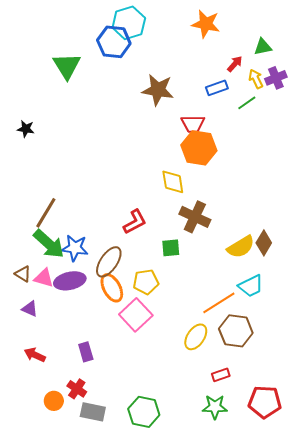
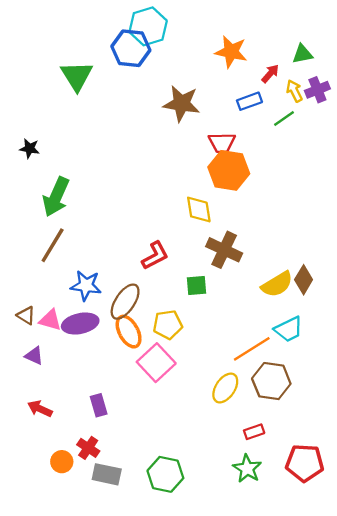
orange star: (206, 24) -> (231, 52), moved
green arrow: (49, 244) -> (56, 197), moved, turned 72
green star: (215, 407) -> (247, 469), turned 30

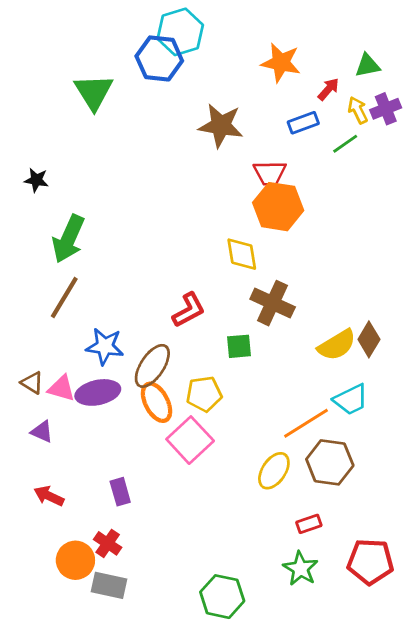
orange circle: (62, 462) -> (75, 560), size x1.4
gray rectangle: (107, 474) -> (109, 585), moved
green hexagon: (165, 474) -> (222, 597), moved

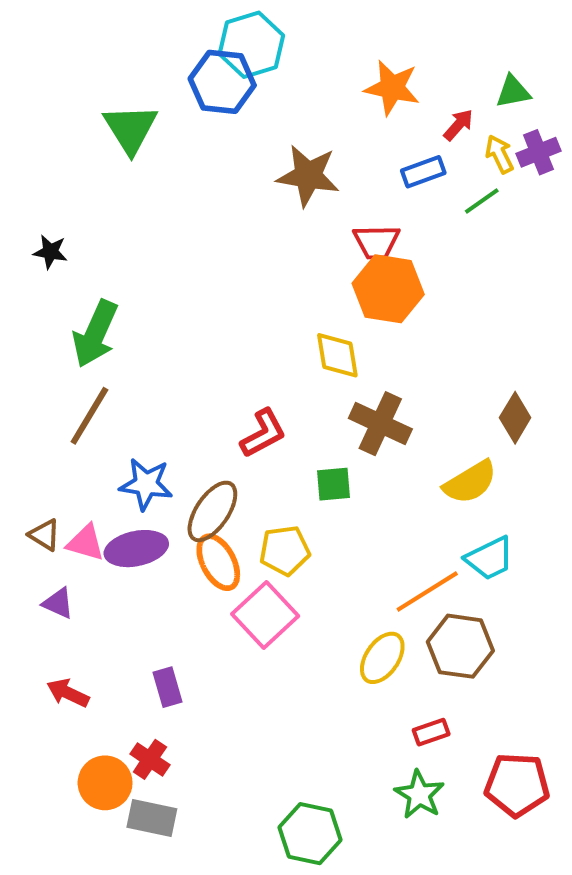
brown diamond: (369, 339) -> (515, 418), moved

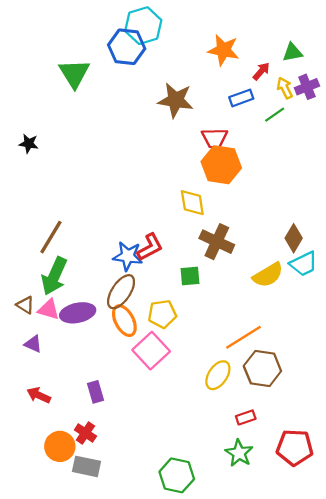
green arrow: (95, 334) -> (54, 276), moved
blue star: (146, 484) -> (128, 256), moved
cyan trapezoid: (490, 558) -> (304, 264), moved

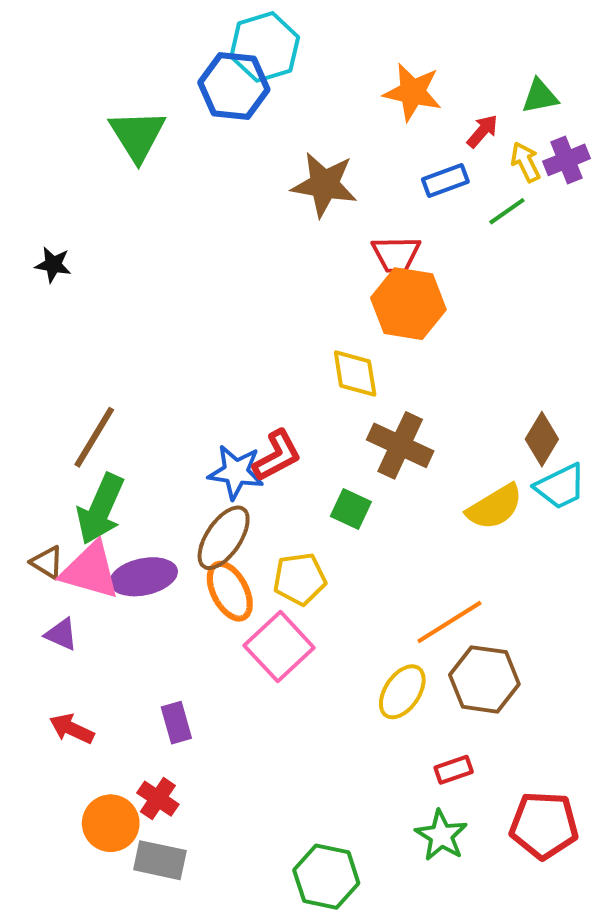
green square: (190, 276) -> (351, 509), turned 30
pink triangle: (49, 309) -> (90, 571), size x1.5

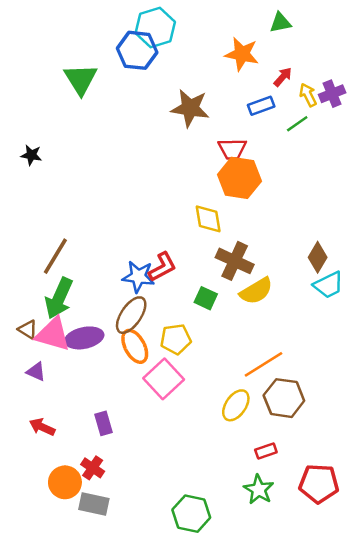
green triangle: (540, 96) -> (280, 23), moved
yellow semicircle: (495, 507) -> (256, 291), moved

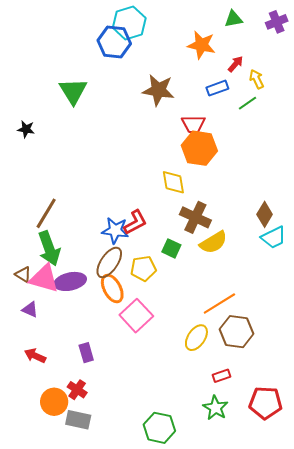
green triangle: (81, 79) -> (73, 91), moved
purple cross: (332, 94) -> (277, 22), moved
green arrow: (59, 298) -> (49, 248), turned -44
yellow pentagon: (176, 339) -> (143, 268), moved

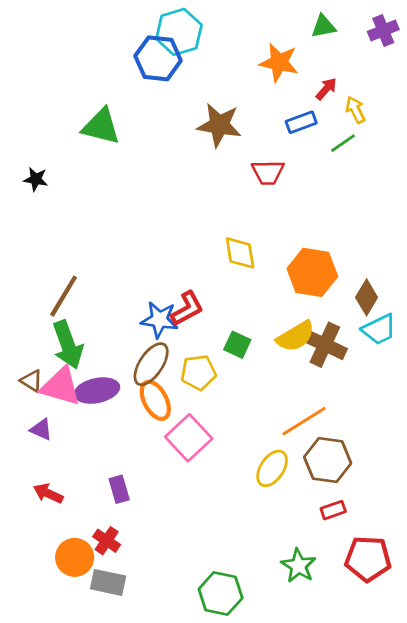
green triangle: (73, 91) -> (101, 126), turned -44
orange hexagon: (199, 148) -> (312, 272), moved
brown cross: (195, 217) -> (325, 345), moved
red rectangle: (221, 376) -> (333, 510), moved

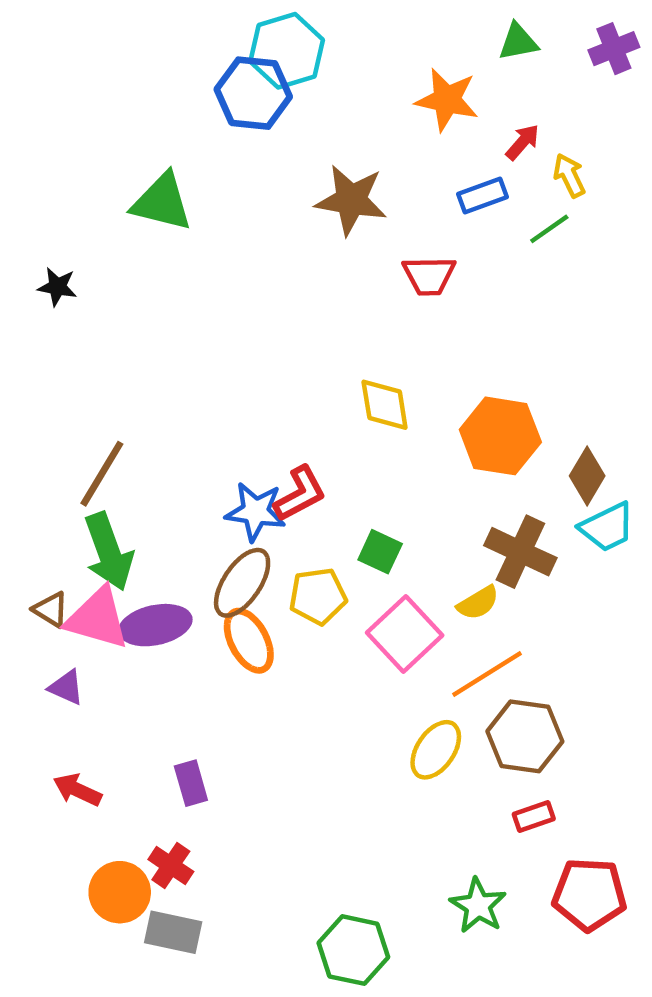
yellow semicircle: (296, 336) -> (478, 603), moved, size x0.7
pink square: (189, 438) -> (405, 634), moved

